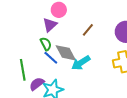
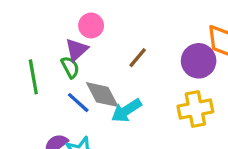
green semicircle: (46, 44) -> (70, 67), moved
green line: (23, 70) -> (33, 77), moved

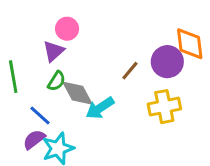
brown line: (138, 58) -> (130, 71), moved
green semicircle: (70, 67) -> (57, 81), moved, turned 60
blue line: (78, 103) -> (40, 116), moved

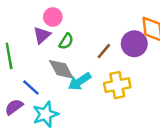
green semicircle: (57, 81) -> (66, 41), moved
yellow cross: (164, 107) -> (117, 85), moved
purple semicircle: (34, 139) -> (14, 107), moved

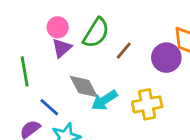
pink circle: (53, 17) -> (58, 27), moved
green semicircle: (66, 41) -> (96, 33), moved, size x1.6
brown line: (104, 51) -> (124, 51), moved

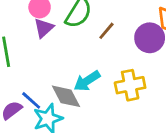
gray diamond: (84, 87) -> (66, 96), moved
blue line: (49, 107) -> (31, 100), moved

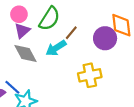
cyan arrow: (87, 81) -> (56, 48), moved
gray diamond: (66, 96) -> (25, 53), moved

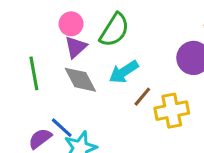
brown line: (71, 33) -> (142, 97), moved

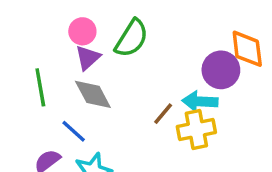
cyan arrow: (124, 72) -> (200, 101), moved, turned 36
blue line: (62, 128) -> (74, 131), moved

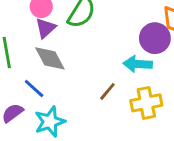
brown line: (163, 114) -> (107, 91), moved
yellow cross: (196, 129) -> (146, 103), moved

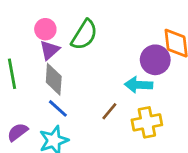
gray diamond: (50, 58) -> (54, 79), turned 32
blue line: (34, 89) -> (58, 108), moved

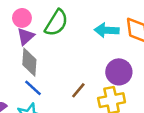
purple circle: (155, 60) -> (119, 72), moved
cyan arrow: (139, 85) -> (107, 30), moved

